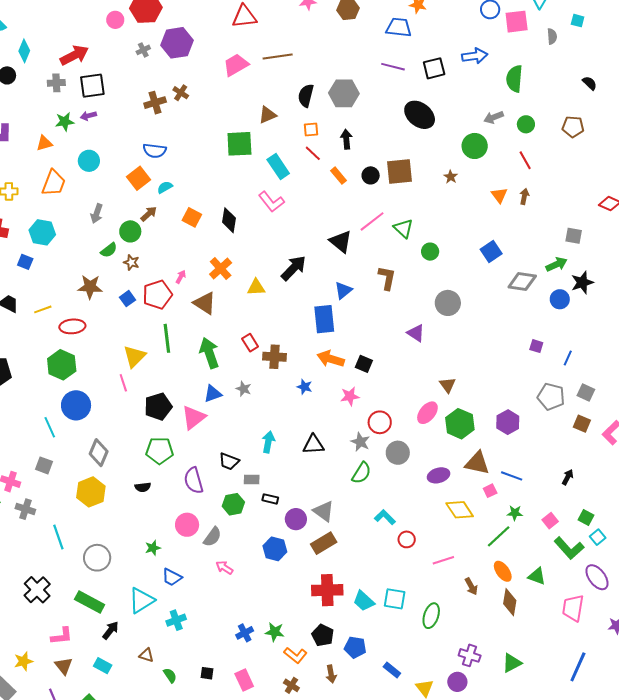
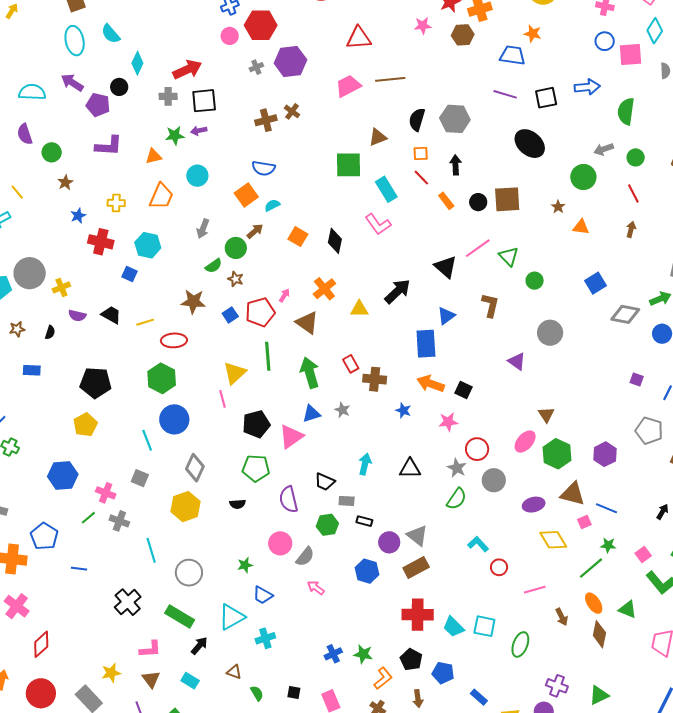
orange triangle: (499, 195) -> (581, 227), moved, turned -48
orange L-shape: (295, 655) -> (383, 678), turned -80

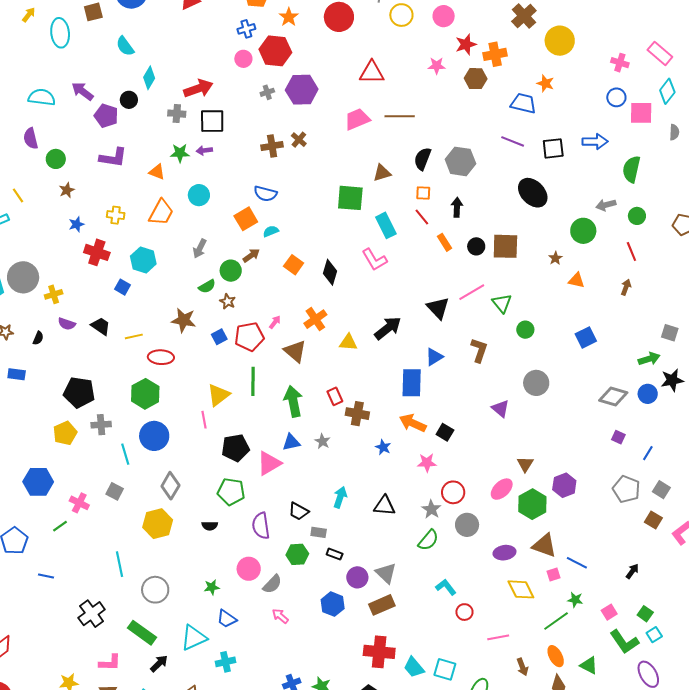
cyan ellipse: (75, 41) -> (60, 33), moved
orange triangle: (154, 156) -> (157, 172), turned 30
gray diamond: (625, 314) -> (613, 396), moved
purple hexagon: (605, 454) -> (564, 485), moved
gray cross: (119, 521) -> (101, 425), moved, turned -30

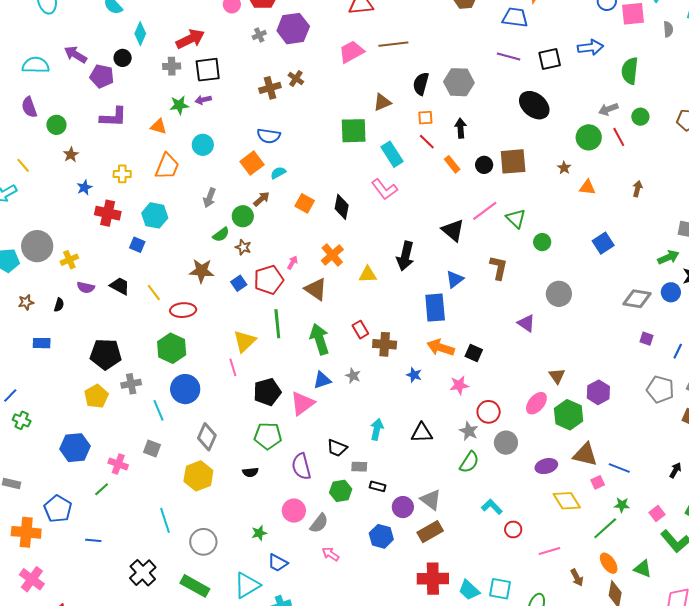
red line: (631, 252) -> (619, 137), moved
black arrow: (388, 328) -> (405, 256), turned 148
yellow line: (134, 336) -> (154, 292), turned 72

